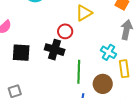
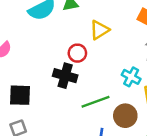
black square: (21, 53) -> (20, 95), moved
green line: (79, 72) -> (95, 102), turned 70

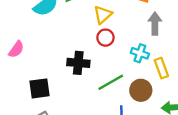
red circle: (77, 53) -> (105, 38), moved

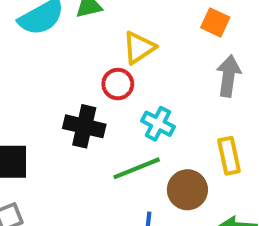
red circle: (105, 38) -> (118, 84), moved
cyan cross: (140, 53) -> (158, 124), moved

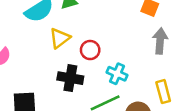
yellow triangle: (139, 48) -> (60, 38), moved

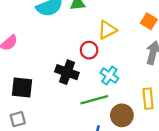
yellow triangle: (60, 38) -> (107, 30), moved

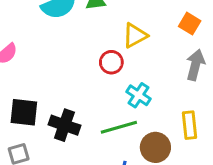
black cross: (67, 72) -> (64, 125), moved

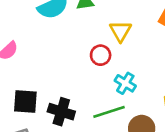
yellow triangle: (135, 35) -> (120, 31), turned -30

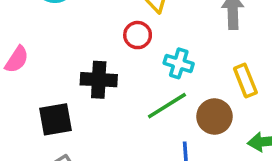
black cross: (61, 112) -> (99, 80), moved

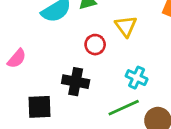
red circle: (138, 35) -> (95, 45), moved

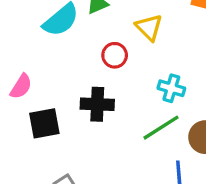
black square: (40, 107) -> (44, 123), moved

